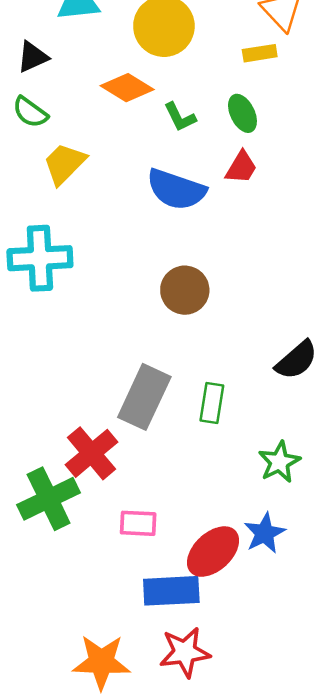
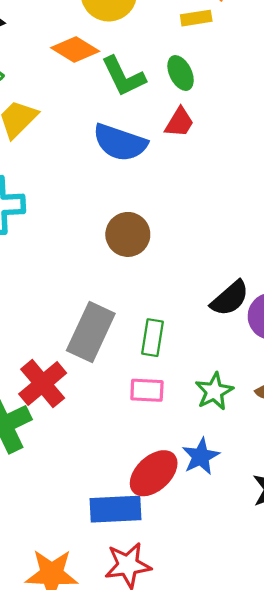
green L-shape: (180, 117) -> (123, 76), size x1.5
pink rectangle: (138, 523) -> (147, 390), moved

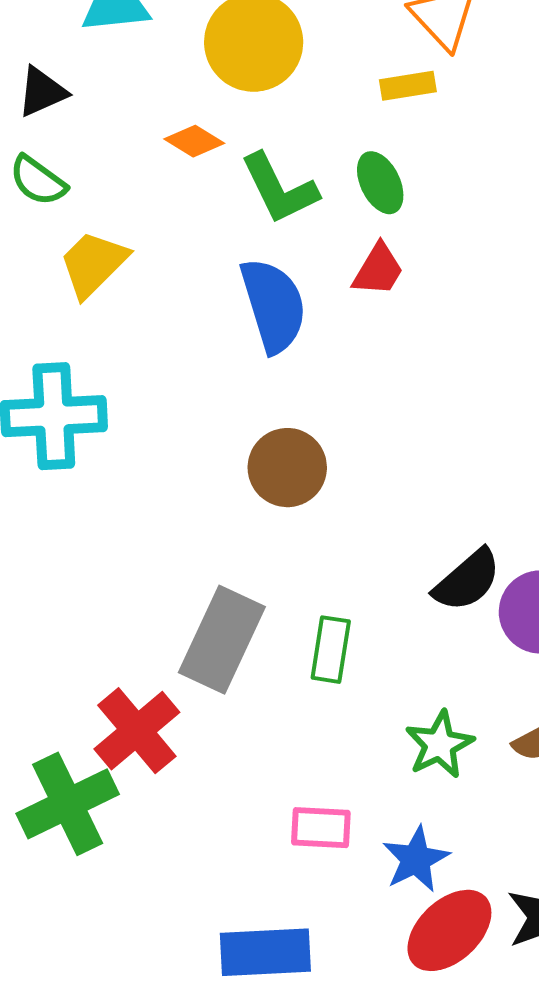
orange diamond: (75, 49) -> (194, 141), size x0.7
blue semicircle: (120, 143) -> (273, 305), turned -126
pink rectangle: (147, 390) -> (321, 828), moved
red ellipse: (154, 473) -> (449, 930), moved

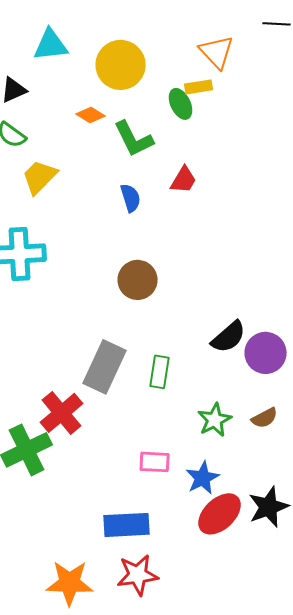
green ellipse: (380, 183) -> (181, 104), moved
blue semicircle: (273, 305) -> (131, 198), size x0.6

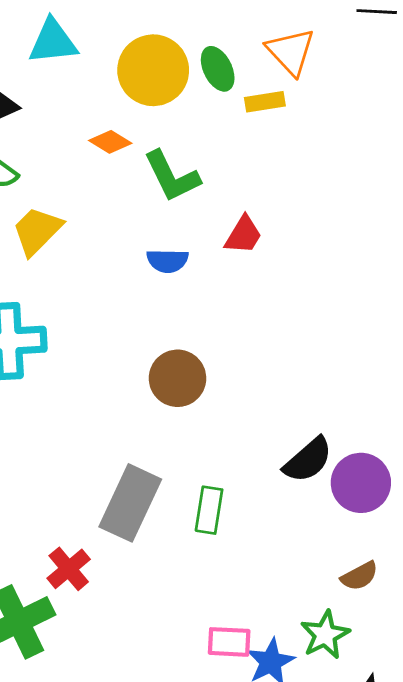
green ellipse: (181, 104) -> (218, 69), moved
blue semicircle: (131, 198) -> (167, 261), turned 108
red cross: (62, 413) -> (69, 569), size x0.7
green star: (215, 420) -> (325, 635), moved
pink rectangle: (155, 462) -> (229, 642), moved

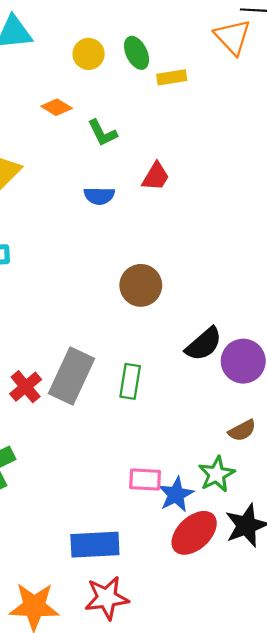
orange triangle: (291, 52) -> (233, 37), moved
yellow circle: (153, 70) -> (89, 54), size x0.6
green L-shape: (172, 176) -> (102, 133), size x0.7
brown circle: (178, 378) -> (141, 285), moved
red cross: (69, 569) -> (26, 387), moved

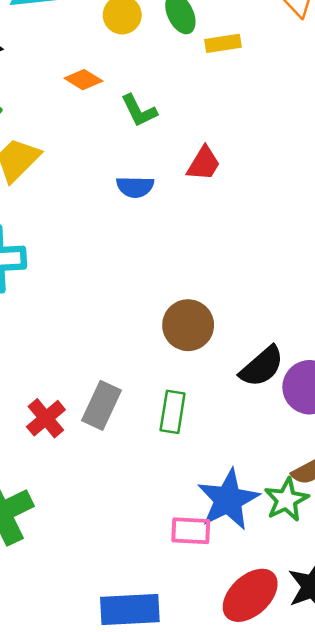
brown circle: (141, 285) -> (188, 325), moved
gray rectangle: (71, 376) -> (102, 405), size x0.7
green star: (217, 474) -> (286, 500), moved
blue star: (176, 494) -> (228, 500), moved, size x1.4

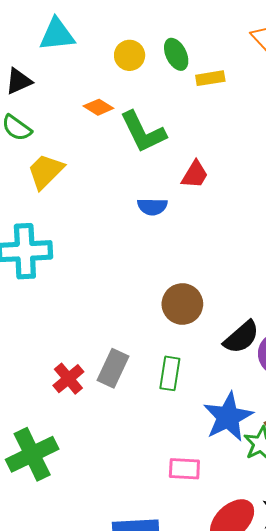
green L-shape: (139, 111) -> (143, 132), size x1.6
blue semicircle: (135, 187) -> (152, 207), moved
blue star: (228, 500) -> (228, 417), moved

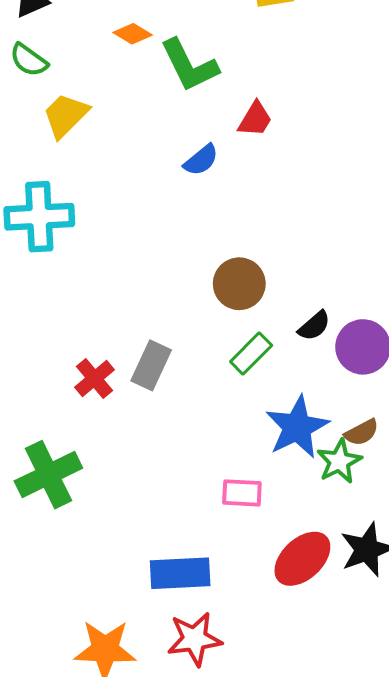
blue semicircle: (152, 207) -> (201, 160), turned -40
black semicircle: (241, 337) -> (314, 326), size x0.7
green rectangle: (170, 373) -> (251, 353), moved, turned 36

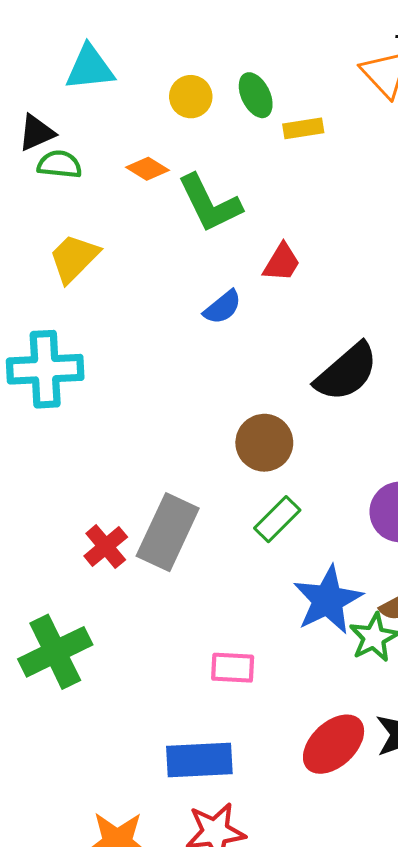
green semicircle: (29, 60) -> (60, 164), moved, turned 150
black semicircle: (314, 326) -> (347, 372), moved, size x1.8
gray rectangle: (151, 365) -> (168, 532), size x1.4
pink rectangle: (242, 493) -> (233, 668), moved

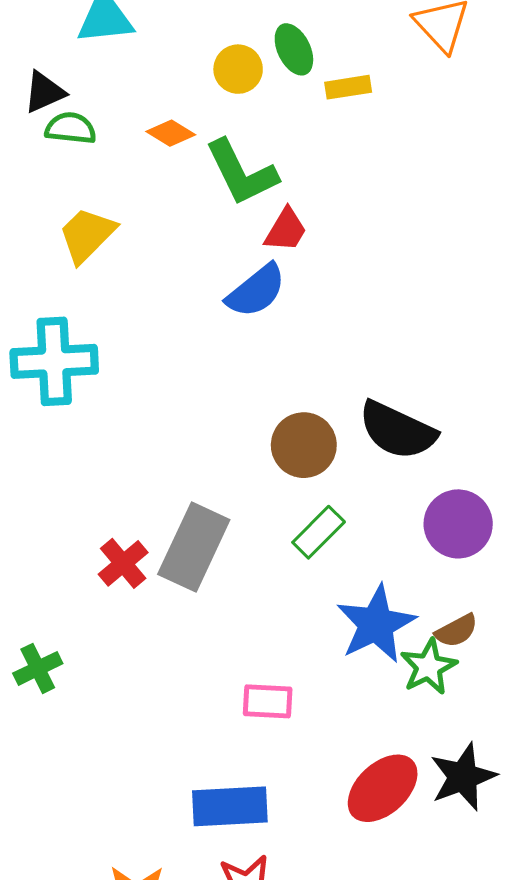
yellow circle: (191, 97) -> (238, 69), moved
red trapezoid: (282, 262) -> (286, 230), moved
blue semicircle: (222, 307) -> (256, 291), size x1.4
black semicircle: (347, 372) -> (397, 430), moved, turned 66
green cross: (55, 652) -> (38, 668), moved, size x0.6

